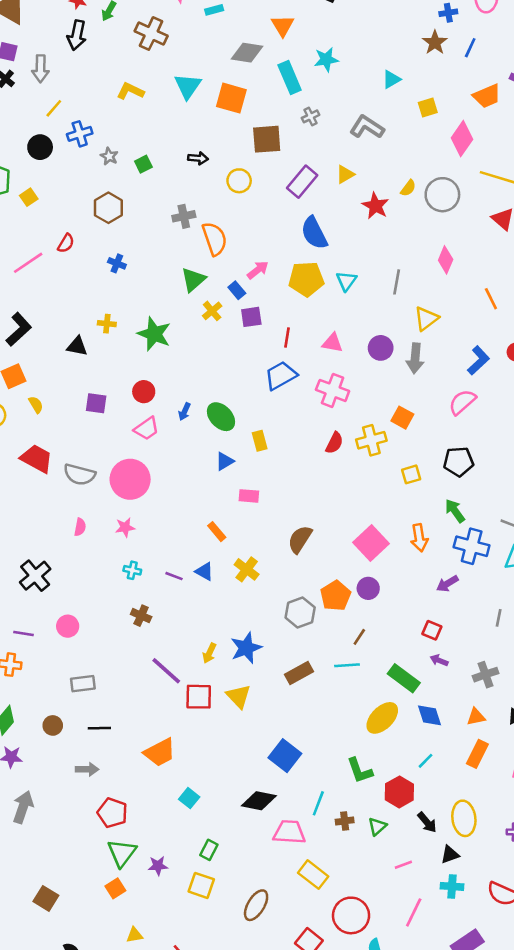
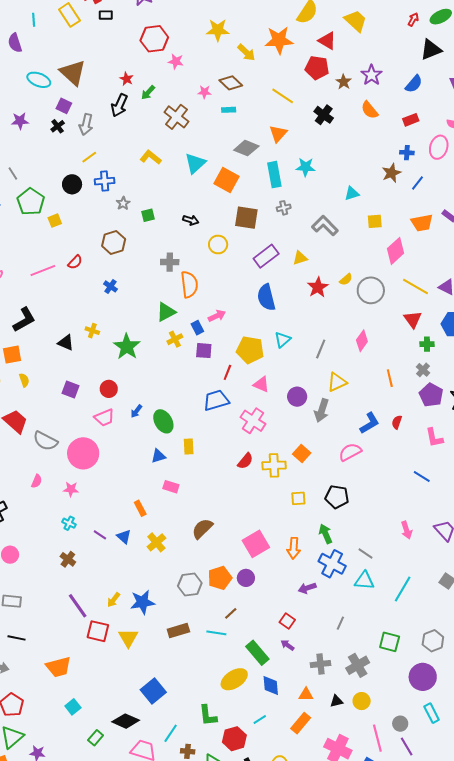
yellow pentagon: (306, 279) -> (250, 350), moved
green rectangle: (209, 850) -> (96, 738), moved

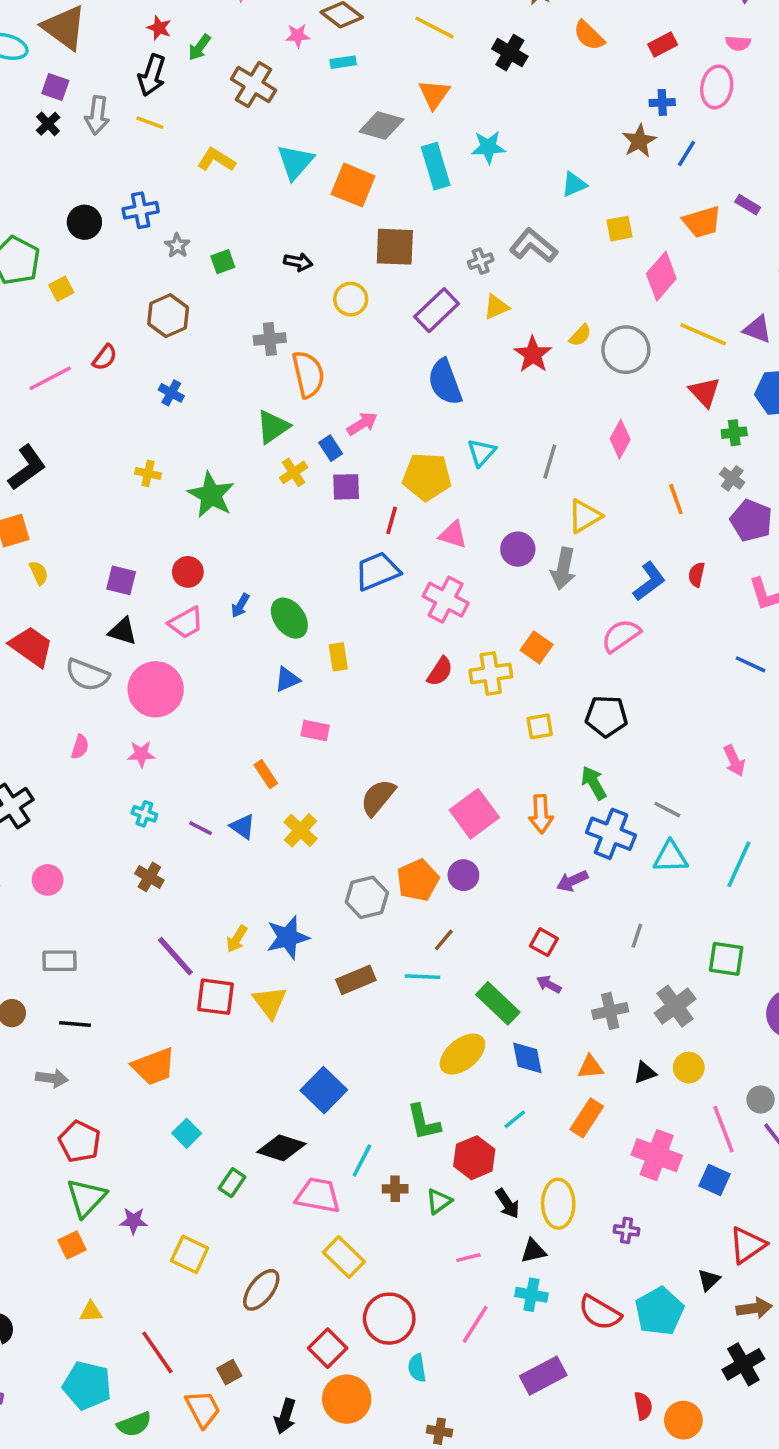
yellow line: (89, 157) -> (150, 123), moved, turned 63
gray cross: (284, 208) -> (481, 261), moved
black triangle: (66, 343) -> (123, 631), moved

